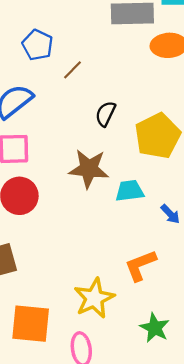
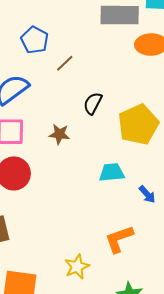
brown star: (89, 169) -> (59, 134), moved, size x0.6
yellow star: (94, 298) -> (77, 267), size x0.7

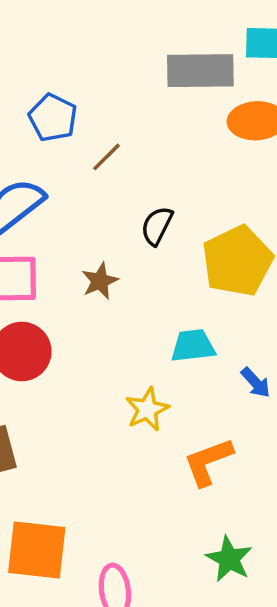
brown star: (59, 134) -> (100, 281), turned -30
yellow star: (77, 267) -> (147, 409), moved

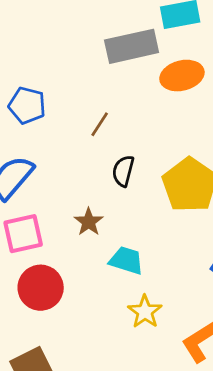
brown line: (107, 157) -> (100, 124), moved
cyan trapezoid: (193, 346) -> (126, 260), moved, turned 36

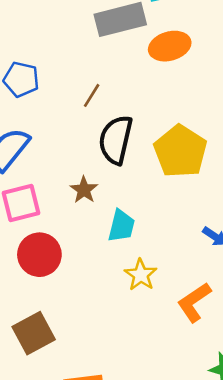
black semicircle: (123, 171) -> (116, 140), size x1.6
cyan trapezoid: (126, 260) -> (121, 226), turned 88

